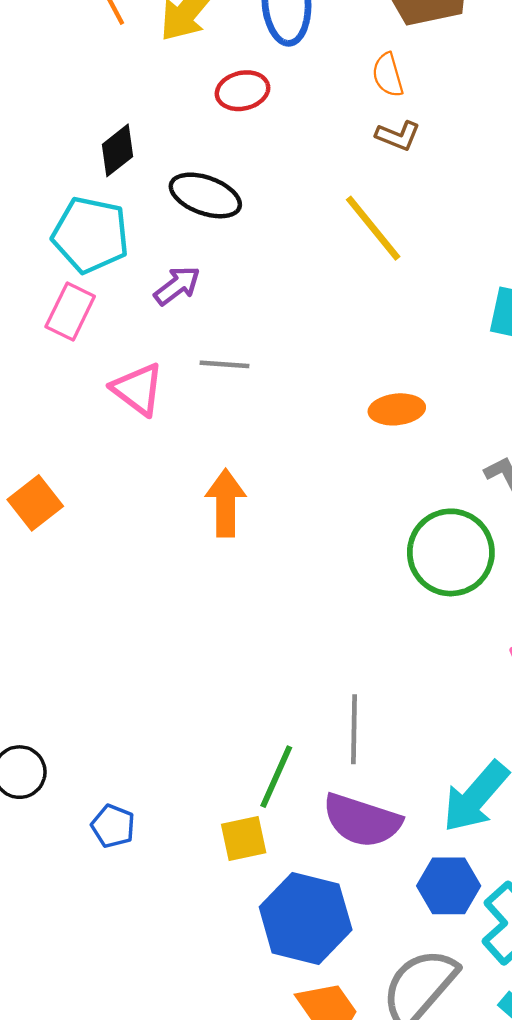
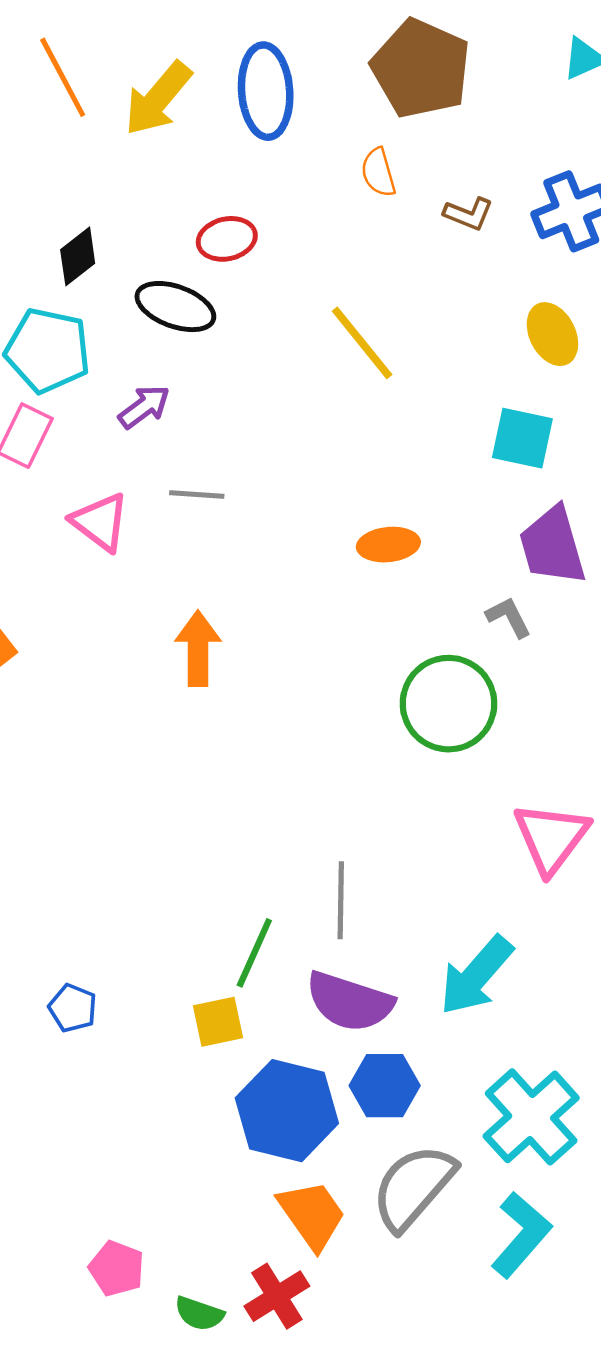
red ellipse: (243, 91) -> (227, 239), moved
brown L-shape: (398, 136) -> (469, 214), moved
blue hexagon: (449, 886) -> (385, 1086), moved

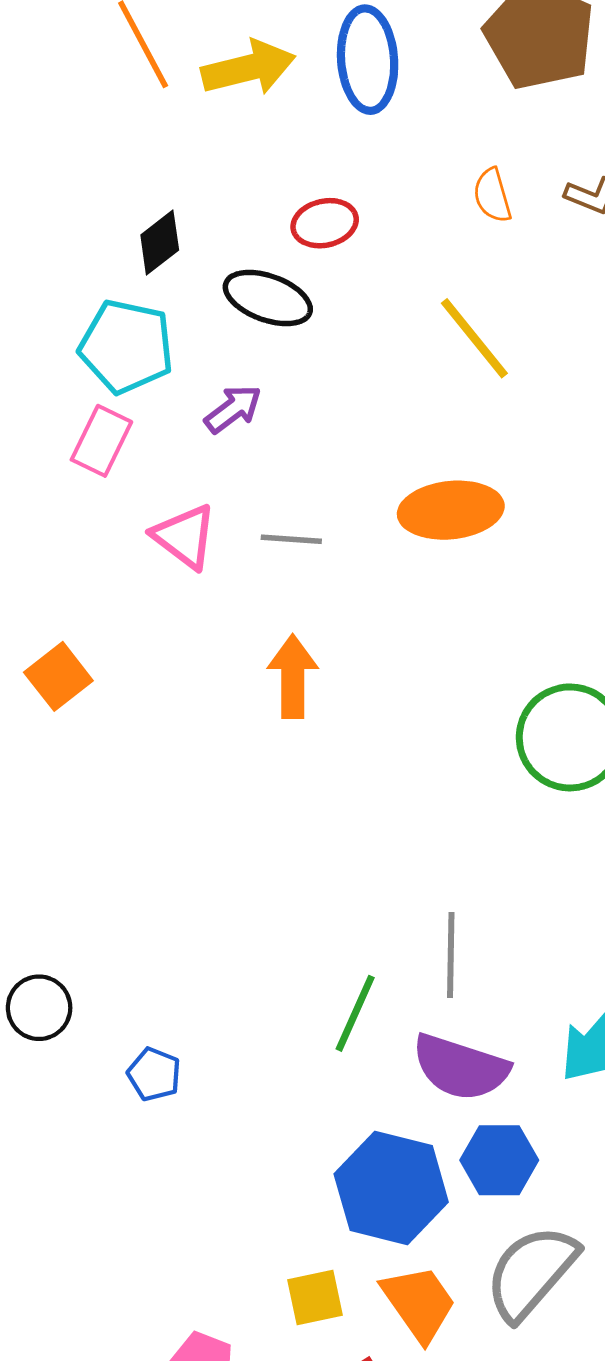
yellow arrow: (158, 99) -> (248, 68), turned -144
orange semicircle: (378, 173) -> (492, 195), moved
gray line: (197, 494) -> (291, 539), moved
orange ellipse: (388, 545) -> (451, 510), moved, size x1.5
yellow square: (218, 1022) -> (315, 1297), moved

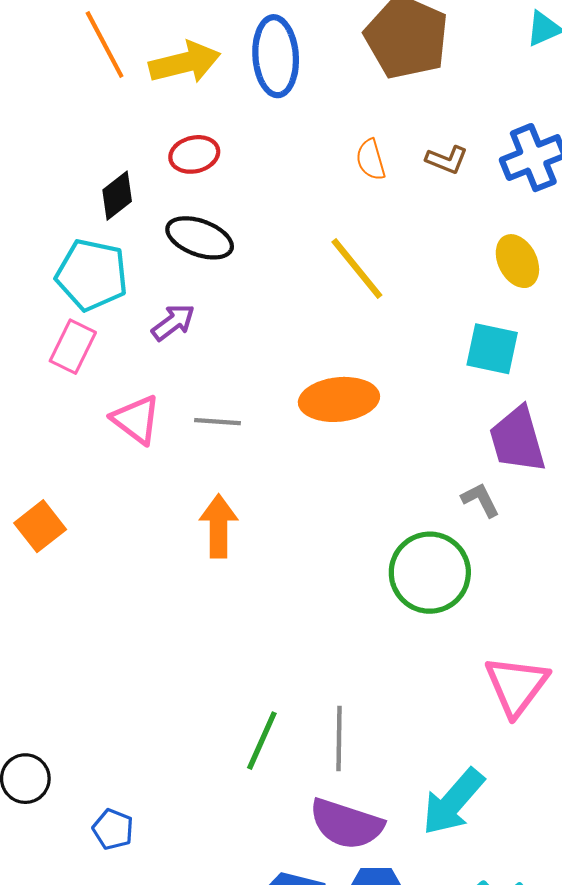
red ellipse: (325, 223) -> (194, 154), moved
green line: (355, 1013) -> (262, 741), moved

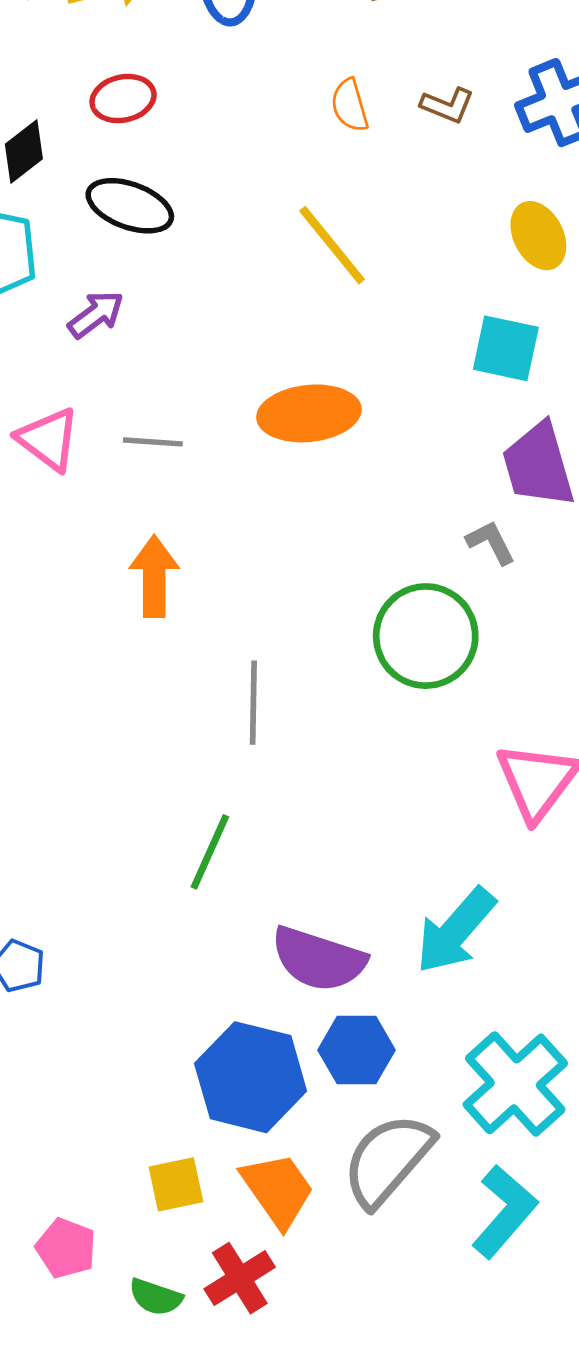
gray line: (339, 738) -> (253, 703), moved

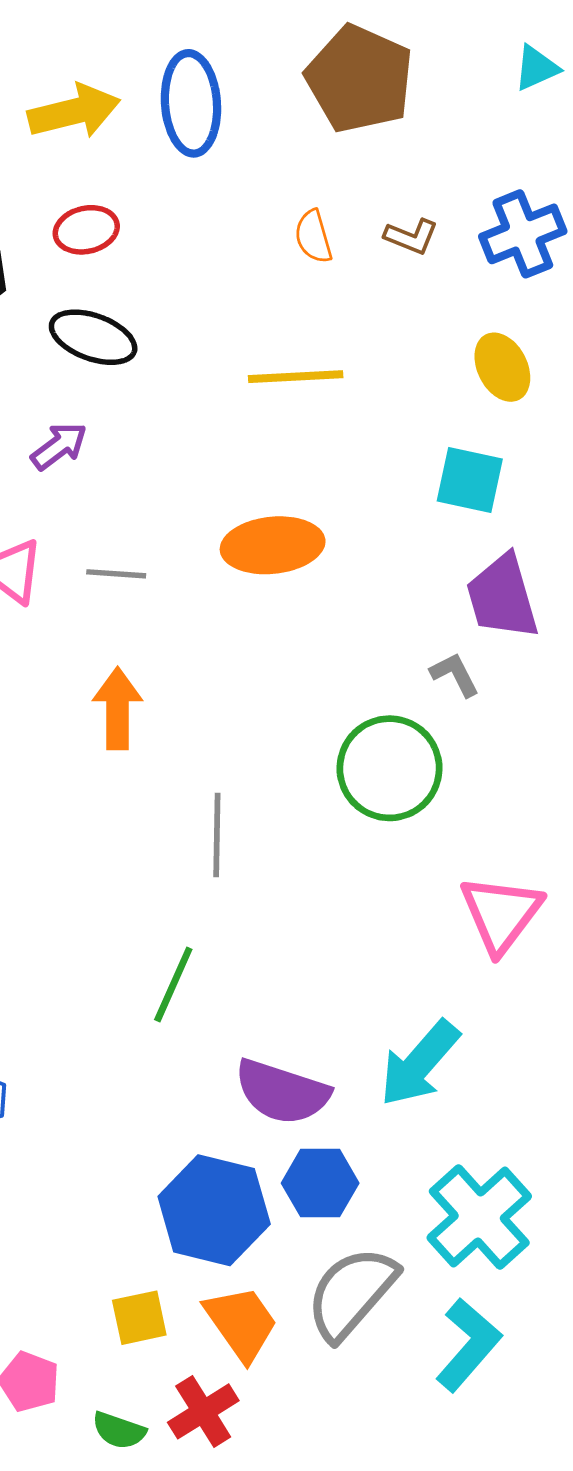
yellow line: (332, 245) -> (296, 377), turned -54

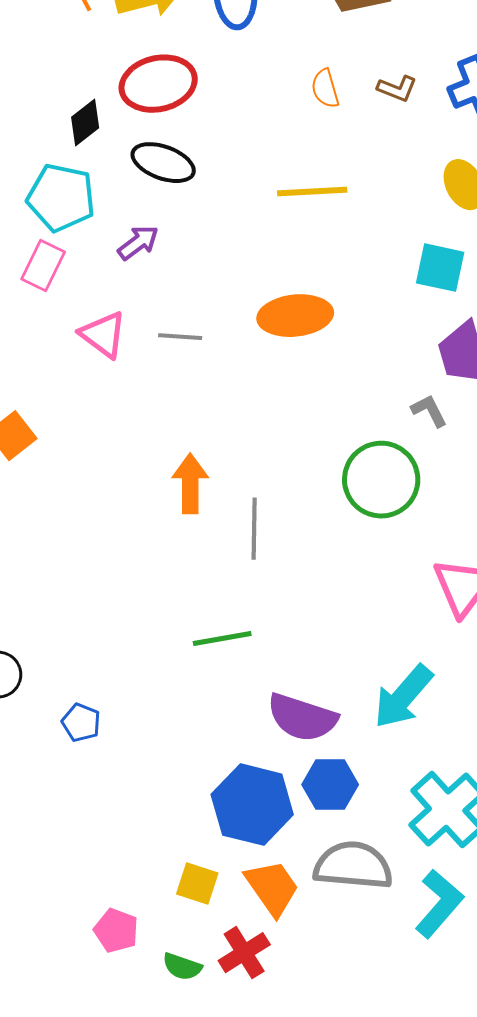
red ellipse: (86, 230) -> (158, 84), size x1.6
orange arrow: (118, 708) -> (190, 484), moved
green line: (173, 984) -> (222, 639), turned 56
gray semicircle: (351, 1293) -> (353, 866), turned 54
yellow square: (139, 1318) -> (197, 884), turned 30

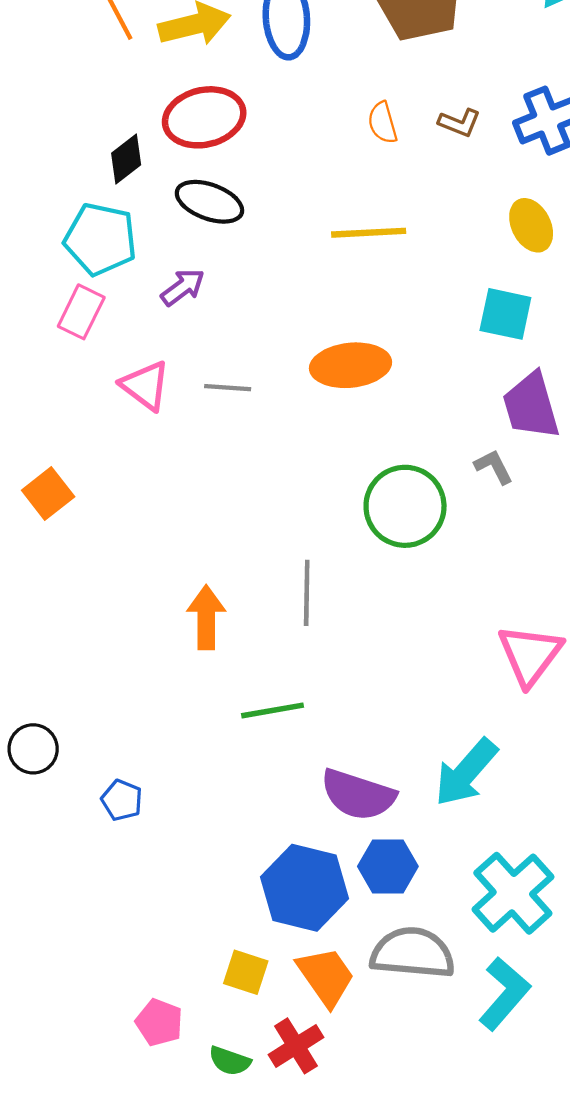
green circle: (381, 480) -> (405, 506), moved
orange arrow: (190, 484) -> (206, 617), moved

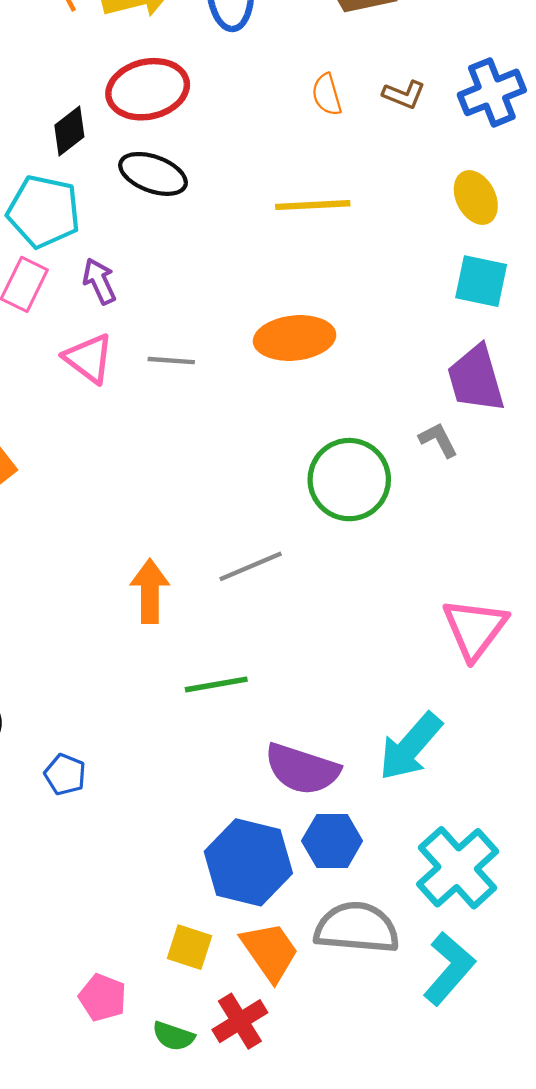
purple arrow: (183, 287) -> (99, 281), moved, turned -78
cyan square: (505, 314) -> (481, 281), moved
gray line: (307, 593) -> (251, 566), turned 66

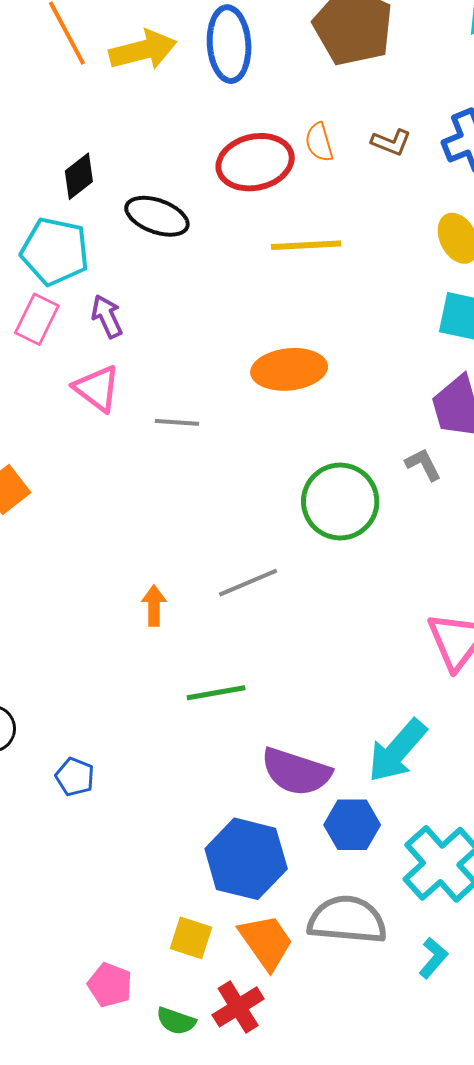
red ellipse: (148, 89) -> (255, 162), moved
gray line: (171, 361) -> (177, 422), moved
orange arrow: (150, 591) -> (154, 606), size x0.7
blue hexagon: (332, 841) -> (352, 825), moved
cyan L-shape: (449, 969) -> (433, 958), size x0.6

